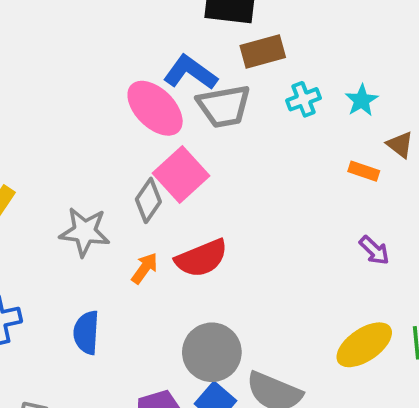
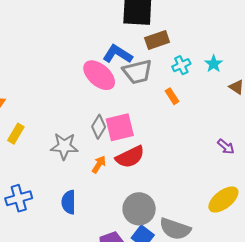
orange rectangle: (364, 171) -> (172, 96), moved, turned 42
pink square: (181, 174) -> (120, 127), moved, turned 32

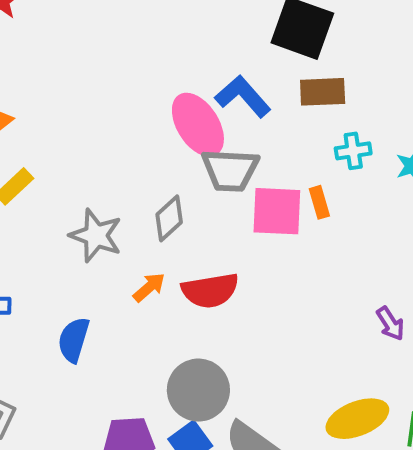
gray trapezoid: (137, 72) -> (230, 170), moved
pink square: (120, 127) -> (277, 211), moved

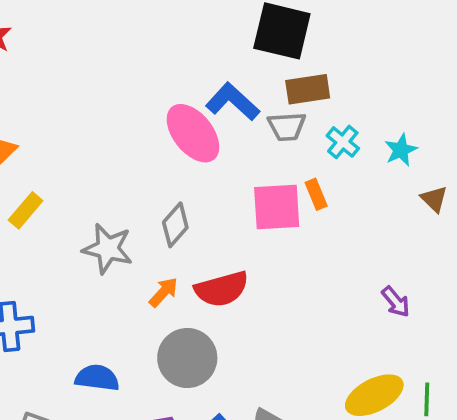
cyan cross: (353, 151) -> (343, 142), turned -36
gray trapezoid: (230, 170) -> (287, 127), moved, size x0.7
blue semicircle: (74, 340) -> (97, 378), moved, turned 87
gray circle: (198, 390) -> (187, 358), moved

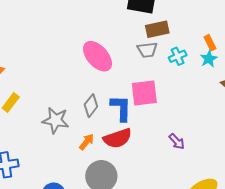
blue L-shape: (233, 102) -> (121, 108), moved, turned 52
cyan cross: (343, 142) -> (178, 56), turned 30
orange rectangle: (316, 194) -> (210, 43), moved
purple arrow: (396, 302) -> (177, 141), moved

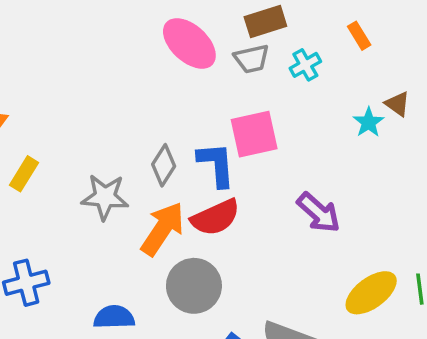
pink ellipse: (97, 56) -> (189, 43), moved
cyan star: (209, 59) -> (369, 122), moved
purple arrow: (177, 141) -> (319, 213), size x1.5
orange arrow: (87, 142) -> (163, 229), size x1.8

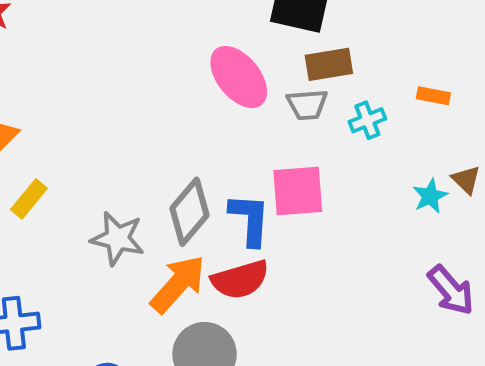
orange rectangle: (359, 36) -> (433, 96), turned -56
gray diamond: (164, 165) -> (190, 212), size x1.4
purple arrow: (319, 213) -> (451, 290), moved

